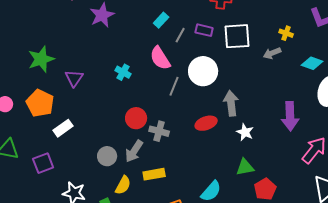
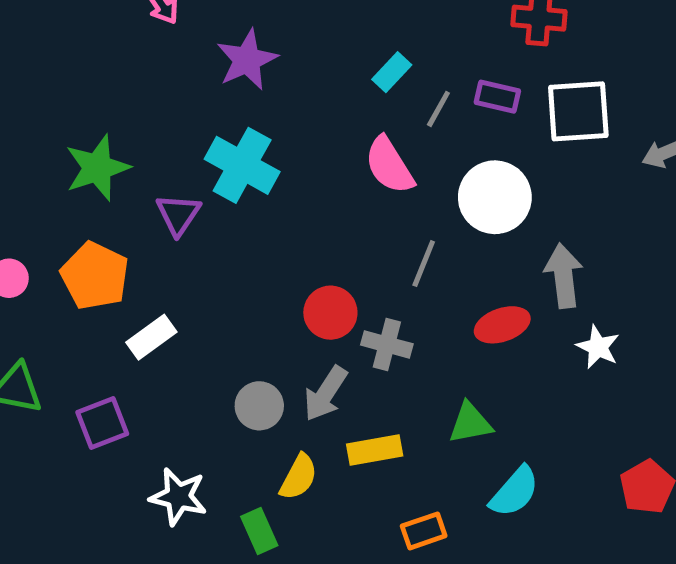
cyan cross: (123, 72) -> (242, 165), moved, size x1.8
gray line: (174, 86) -> (424, 263), moved
green triangle: (245, 167) -> (470, 423), moved

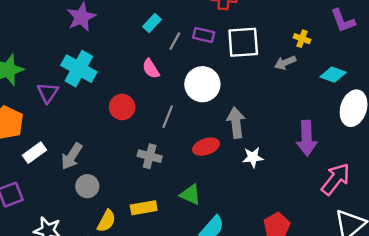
pink semicircle: (389, 165) -> (151, 69), size x0.7
red circle: (330, 313) -> (122, 107), moved
white star: (598, 347) -> (253, 157), turned -30
gray arrow: (326, 394) -> (72, 156), moved
green triangle: (470, 423) -> (190, 195), turned 35

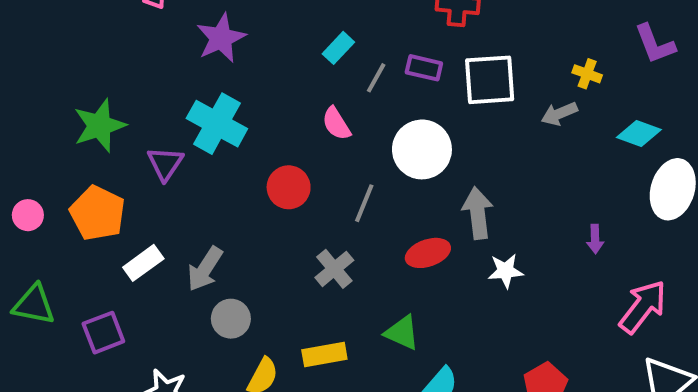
purple arrow: (307, 138) -> (595, 239), size x0.5
gray cross: (150, 156) -> (334, 269), turned 35

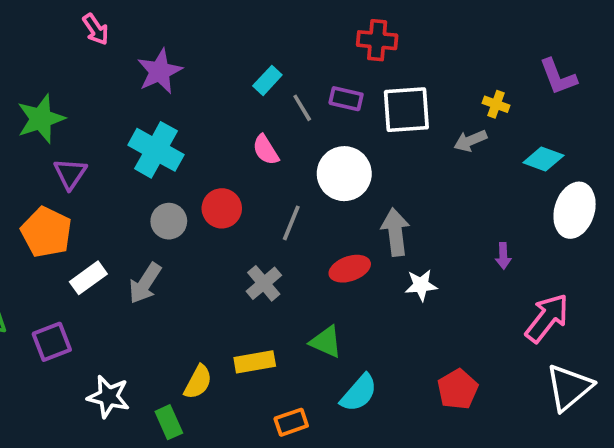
gray line: (376, 78) -> (302, 108), turned -60
green star: (100, 126) -> (41, 119), moved
purple triangle: (165, 163) -> (70, 174), moved
gray circle: (231, 319) -> (169, 221), moved

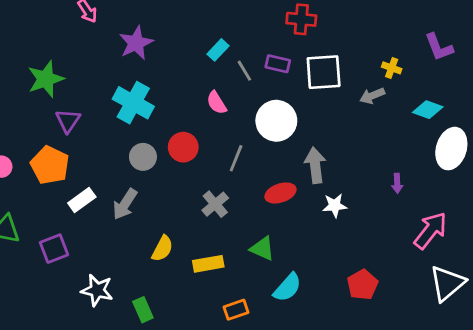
yellow semicircle: (198, 382) -> (162, 249), moved

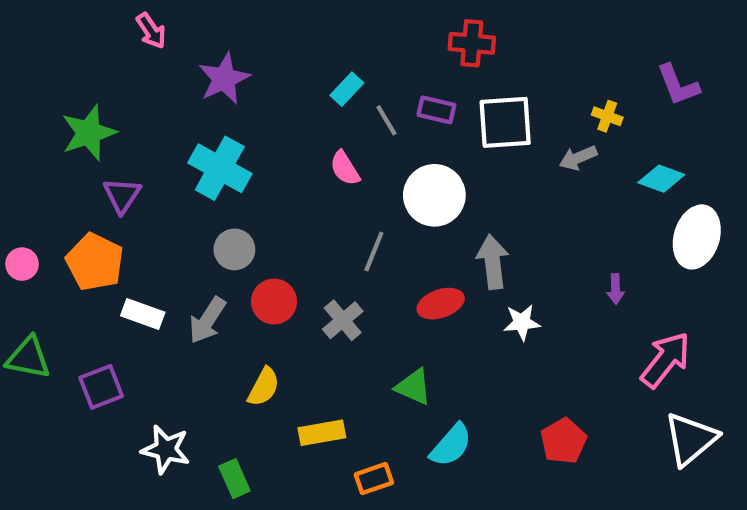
red circle: (183, 147) -> (274, 302), moved
white rectangle: (82, 200) -> (143, 314), turned 56
yellow rectangle: (208, 264) -> (322, 433), moved

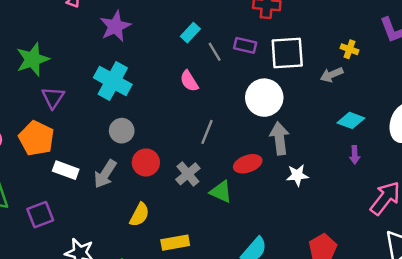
cyan diamond: (661, 179) -> (351, 120), moved
white circle: (434, 195) -> (264, 98), moved
green triangle: (414, 387) -> (221, 192), moved

